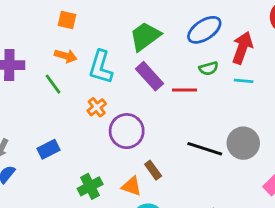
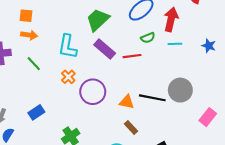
orange square: (67, 20) -> (26, 16), moved
orange arrow: (66, 56) -> (29, 35), moved
brown rectangle: (153, 170) -> (131, 127), moved
orange triangle: (132, 186) -> (127, 102), moved

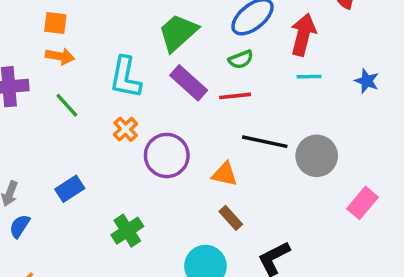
green semicircle: (148, 38) -> (241, 59), moved
black line: (152, 98) -> (265, 142), moved

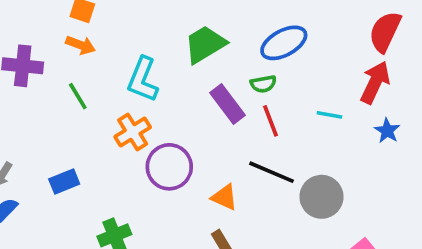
red arrow: (303, 35) -> (375, 82), moved
purple rectangle: (189, 83) -> (227, 104), moved
red line: (235, 96) -> (271, 121), moved, turned 64
orange cross: (126, 129) -> (133, 132), size x1.4

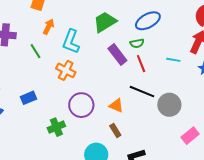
orange arrow: (80, 45) -> (49, 27), moved, turned -84
orange cross: (133, 132) -> (66, 70), turned -30
purple circle: (169, 167) -> (81, 105), moved

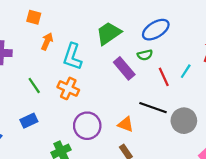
green line: (36, 51) -> (34, 85), moved
cyan line: (173, 60) -> (186, 71), turned -64
red line: (141, 64) -> (164, 77), moved

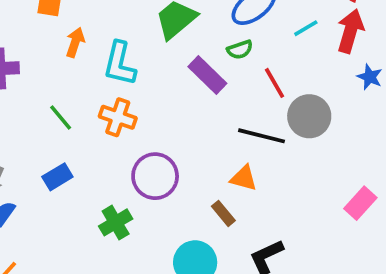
cyan line: (186, 71) -> (306, 28), moved, turned 32
gray circle: (184, 121) -> (309, 116), moved
orange triangle: (126, 124) -> (244, 178), moved

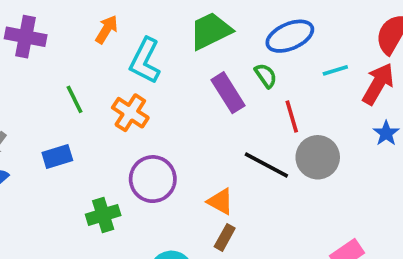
green semicircle: (240, 50) -> (266, 76), turned -120
orange triangle: (244, 178) -> (220, 201), moved
brown rectangle: (223, 213) -> (225, 237), moved, turned 55

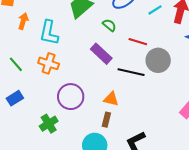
green semicircle: (266, 76) -> (109, 25), moved
purple rectangle: (228, 93) -> (101, 54), moved
red line: (292, 116) -> (138, 42), turned -42
brown rectangle: (225, 237) -> (106, 120), moved

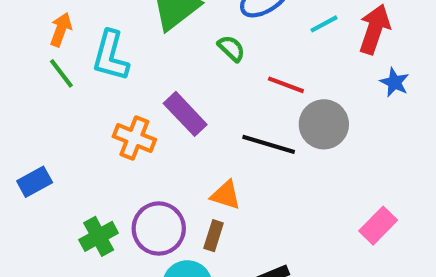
purple rectangle: (101, 54) -> (185, 114), moved
orange cross: (49, 63) -> (134, 138), moved
green line: (16, 64) -> (61, 73), moved
purple circle: (71, 97) -> (159, 229), moved

